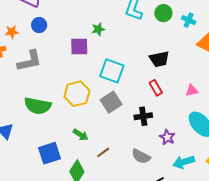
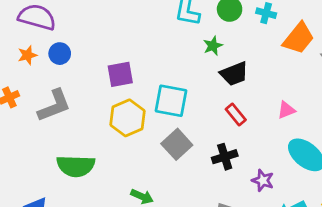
green star: (98, 29) -> (213, 46), moved
orange star: (12, 32) -> (27, 55), moved
yellow hexagon: (77, 94) -> (128, 118), moved

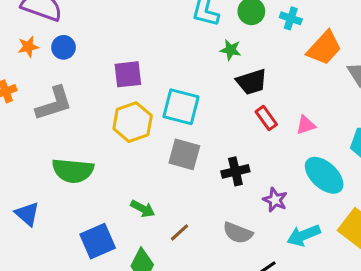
green star: (213, 46) -> (231, 50), turned 30
red rectangle: (236, 114) -> (266, 118), moved
gray square: (177, 144) -> (184, 154), turned -36

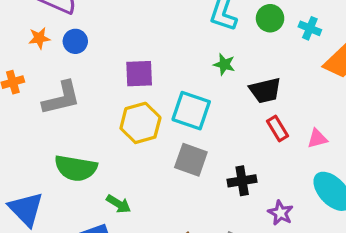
green star: (231, 50) -> (224, 64), moved
green arrow: (143, 209) -> (119, 204), moved
blue triangle: (27, 214) -> (26, 209), size x1.4

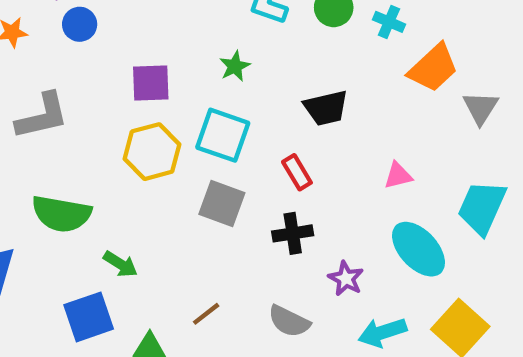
blue circle: (75, 41) -> (80, 24), moved
green star: (224, 64) -> (235, 66), moved, turned 30
red rectangle: (278, 129) -> (297, 172), moved

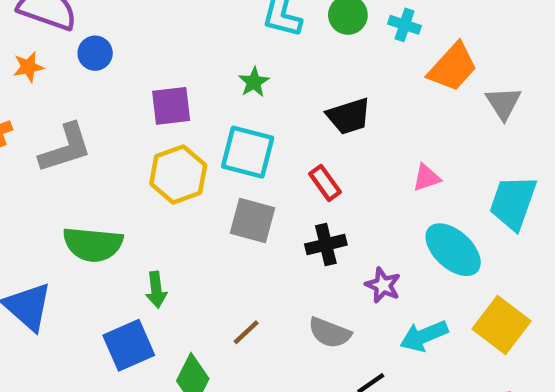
green arrow: (121, 264) -> (156, 290), turned 56

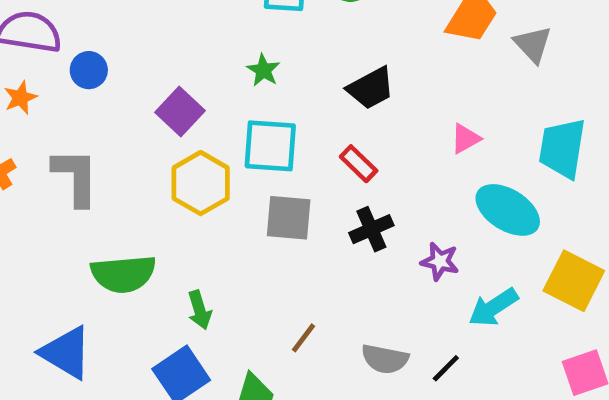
purple square: (171, 106) -> (180, 112), turned -30
gray L-shape: (65, 148) -> (76, 177), turned -62
gray semicircle: (330, 333) -> (385, 359), moved

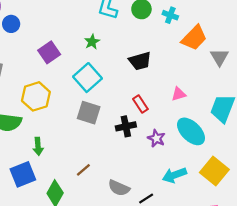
cyan square: (270, 146) -> (87, 78), turned 32
red rectangle: (359, 164) -> (140, 104), moved
yellow hexagon: (201, 183) -> (36, 96), moved
purple star: (440, 261) -> (156, 138), moved

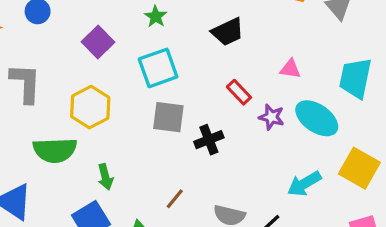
cyan square: (87, 78) -> (158, 68), turned 32
pink triangle: (179, 94) -> (290, 69), turned 35
black cross: (126, 126) -> (209, 140), moved
purple star: (156, 138) -> (272, 117), moved

